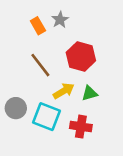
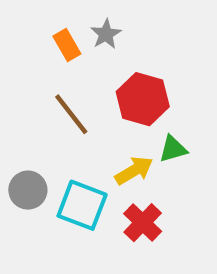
yellow arrow: (64, 91) -> (134, 171), moved
green triangle: (89, 93) -> (173, 149), moved
red cross: (81, 127) -> (143, 223), turned 35

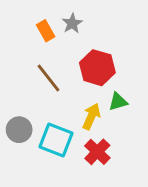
yellow arrow: (134, 171) -> (91, 116), turned -35

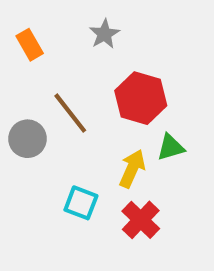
orange rectangle: (46, 31) -> (30, 45), moved
gray circle: (19, 130) -> (27, 139), moved
cyan square: (56, 140) -> (81, 203), size x0.7

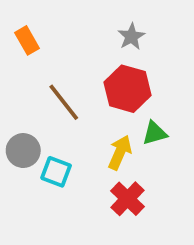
gray star: (104, 34) -> (131, 37), moved
gray circle: (27, 139) -> (23, 151), moved
cyan square: (81, 203) -> (56, 172), moved

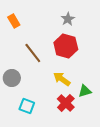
green triangle: (155, 133) -> (85, 91), moved
yellow arrow: (120, 152) -> (62, 79), turned -78
cyan square: (56, 172) -> (27, 106), moved

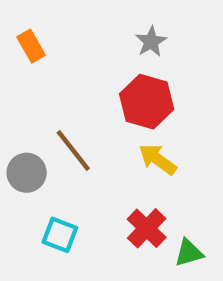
brown line: (33, 53) -> (73, 150), moved
yellow arrow: (62, 79) -> (158, 159), moved
green triangle: (85, 91) -> (189, 253), moved

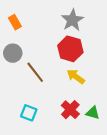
gray star: (151, 42) -> (72, 20), size x1.5
gray circle: (27, 173) -> (13, 53), moved
green triangle: (189, 253) -> (93, 113), moved, turned 32

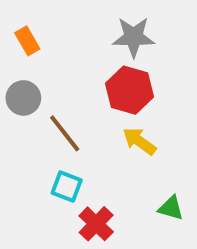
gray star: (72, 20) -> (133, 37), turned 30
red cross: (70, 110) -> (96, 224), moved
cyan square: (29, 113) -> (67, 186), moved

